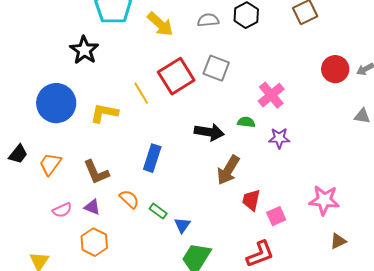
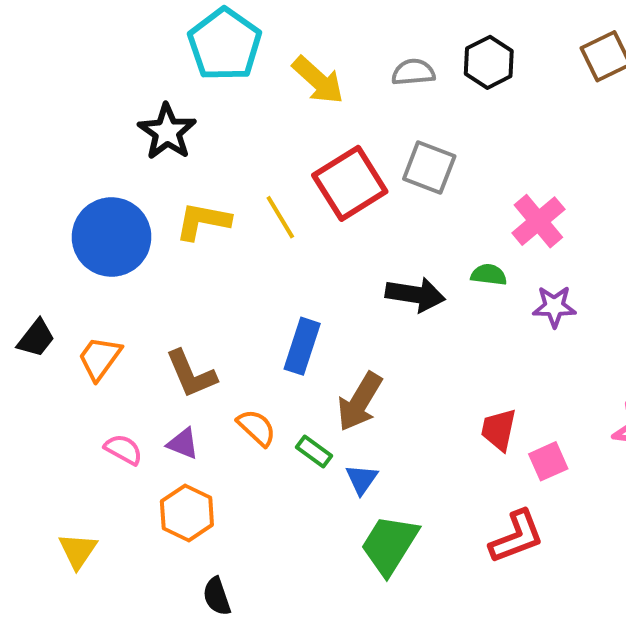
yellow L-shape: (104, 113) -> (203, 221), moved
brown arrow: (228, 170) -> (360, 402), moved
pink semicircle: (62, 210) -> (123, 449), turned -126

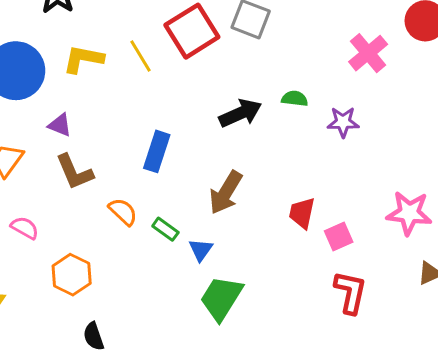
pink cross: (538, 221) -> (368, 53), moved
black arrow: (415, 295) -> (240, 113), turned -33
brown arrow: (360, 402) -> (226, 193), moved
purple triangle: (183, 443) -> (60, 125), moved
red L-shape: (517, 537) -> (350, 292), moved, turned -57

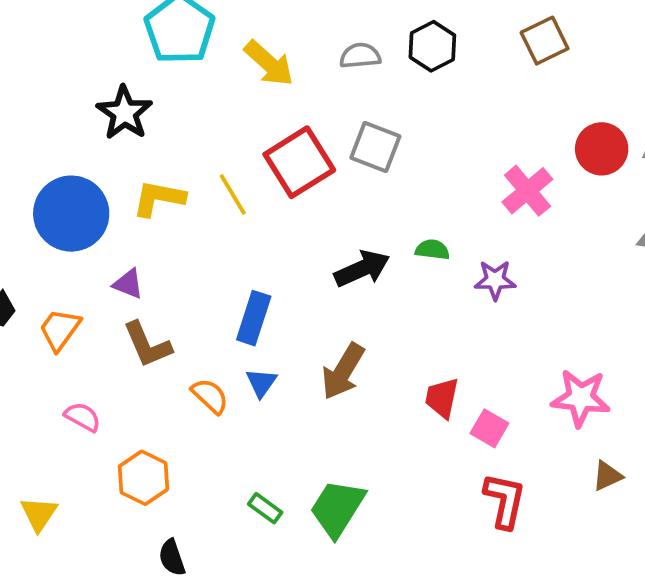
green rectangle: (165, 229) -> (265, 508), moved
pink square: (339, 237) -> (489, 428), turned -36
blue triangle: (201, 250) -> (261, 383), moved

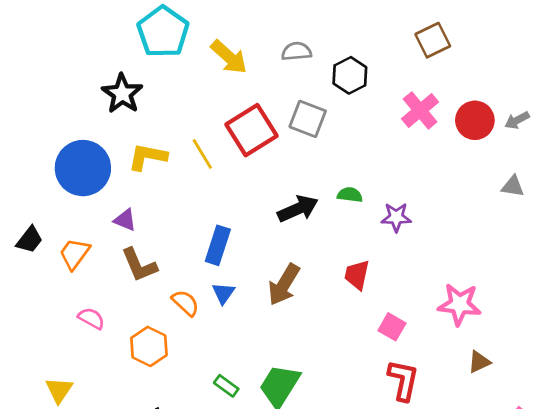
black hexagon: (432, 46) -> (350, 75), moved
pink cross: (527, 191) -> (420, 110), moved
red trapezoid: (442, 398) -> (357, 275), moved
orange hexagon: (143, 478) -> (149, 346), moved

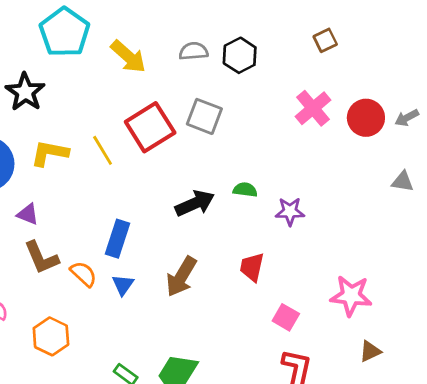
brown square: (433, 40) -> (325, 40), size x0.7
black hexagon: (350, 75) -> (240, 55), moved
orange semicircle: (185, 303) -> (84, 274), moved

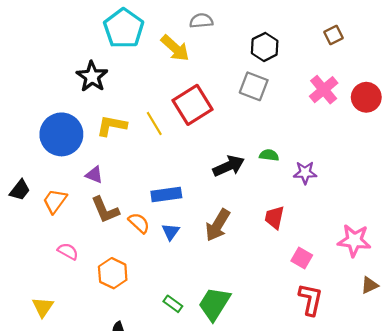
gray semicircle: (194, 51) -> (201, 21), moved
gray square: (204, 116) -> (254, 86), moved
blue rectangle: (117, 239) -> (166, 195), turned 64

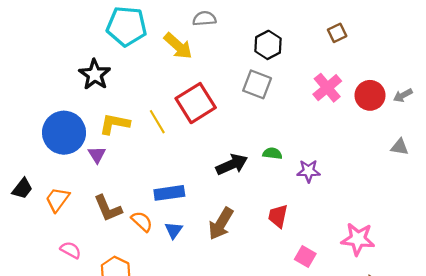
cyan pentagon: (124, 28) -> (127, 26), turned -30
purple triangle: (94, 175) -> (97, 155), moved, turned 36

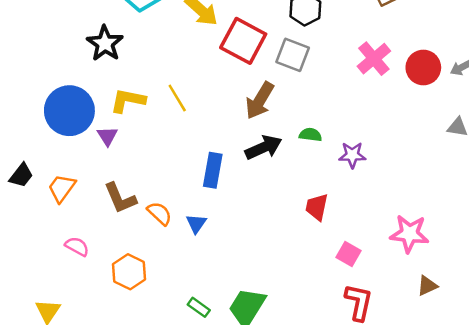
red square: (196, 103) -> (243, 41), moved, turned -30
blue rectangle: (169, 193) -> (213, 170), moved, turned -72
brown arrow: (221, 224) -> (260, 100), moved

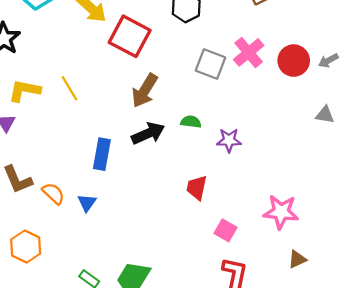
gray square: (293, 55) -> (210, 64), moved

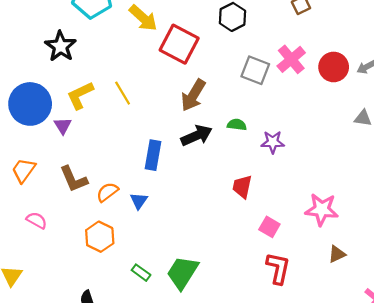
yellow L-shape: (24, 91) -> (80, 95), turned -36
orange semicircle: (53, 193) -> (107, 192), turned -80
orange hexagon: (26, 247) -> (100, 237), moved

